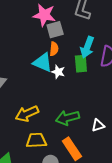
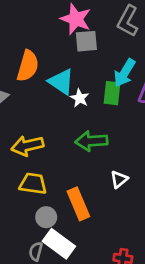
orange semicircle: (54, 49) -> (28, 66), moved, size x1.6
green arrow: (67, 118) -> (91, 141), moved
white triangle: (98, 125) -> (119, 179), turned -32

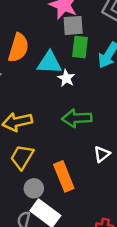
cyan triangle: (61, 82) -> (49, 63), turned -32
green rectangle: (112, 93) -> (80, 47), moved
yellow trapezoid: (33, 184) -> (22, 157), turned -68

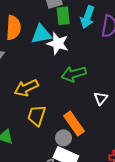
white star: (66, 78) -> (58, 44), size x1.5
gray circle: (34, 188) -> (63, 138), moved

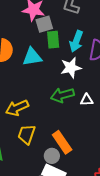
white star: (58, 44) -> (71, 68), moved, turned -30
white triangle: (101, 98) -> (87, 100), moved, turned 48

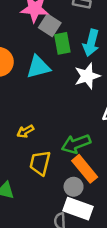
gray square: (44, 24) -> (50, 25), turned -36
green arrow: (62, 95) -> (76, 144), moved
yellow arrow: (17, 108) -> (25, 131), size x0.6

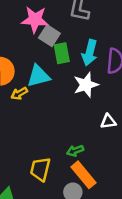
yellow arrow: (25, 131) -> (19, 93), moved
green arrow: (76, 144) -> (75, 151), size x0.6

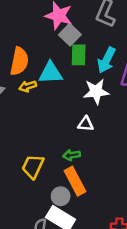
white triangle: (108, 121) -> (86, 124), moved

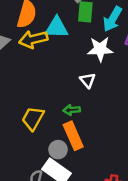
yellow arrow: (28, 86) -> (33, 39), size x1.6
white triangle: (86, 124) -> (88, 80), turned 42

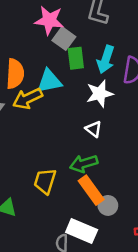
green arrow: (72, 110) -> (84, 164), size x1.5
gray circle: (58, 150) -> (108, 205), moved

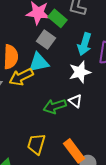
gray square: (64, 39) -> (46, 40), moved
green rectangle: (76, 58) -> (58, 18), moved, turned -42
green arrow: (84, 164) -> (55, 106), moved

